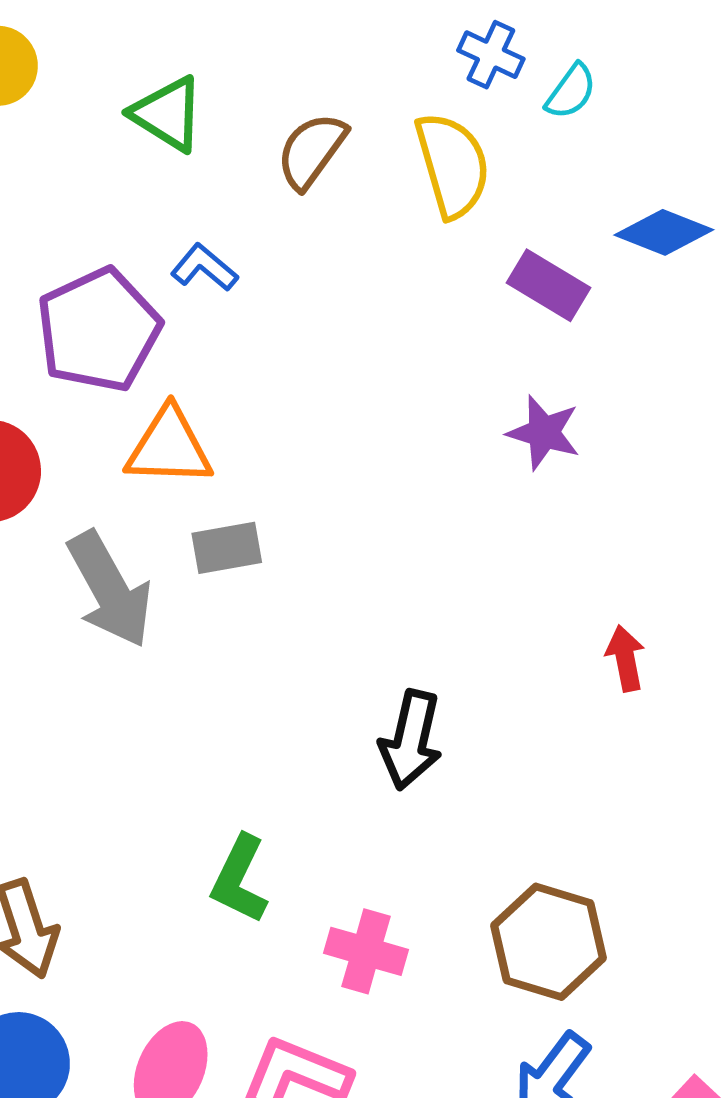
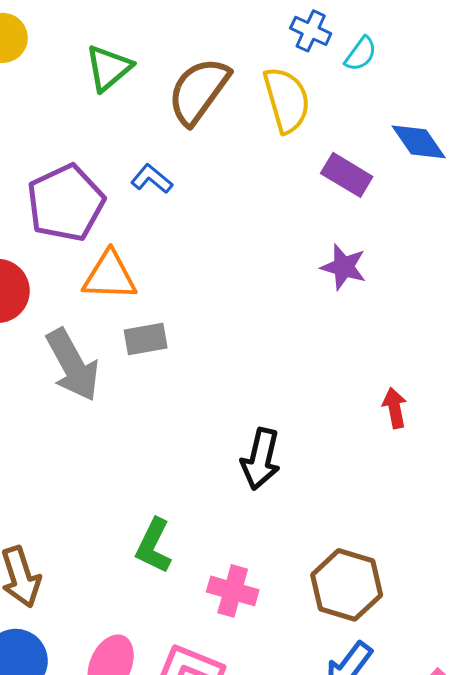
green triangle: (167, 114) -> (109, 68), turned 48
brown semicircle: (312, 151) -> (199, 91), size x1.4
blue diamond: (664, 232) -> (419, 142), turned 34
blue L-shape: (204, 268) -> (152, 179), moved

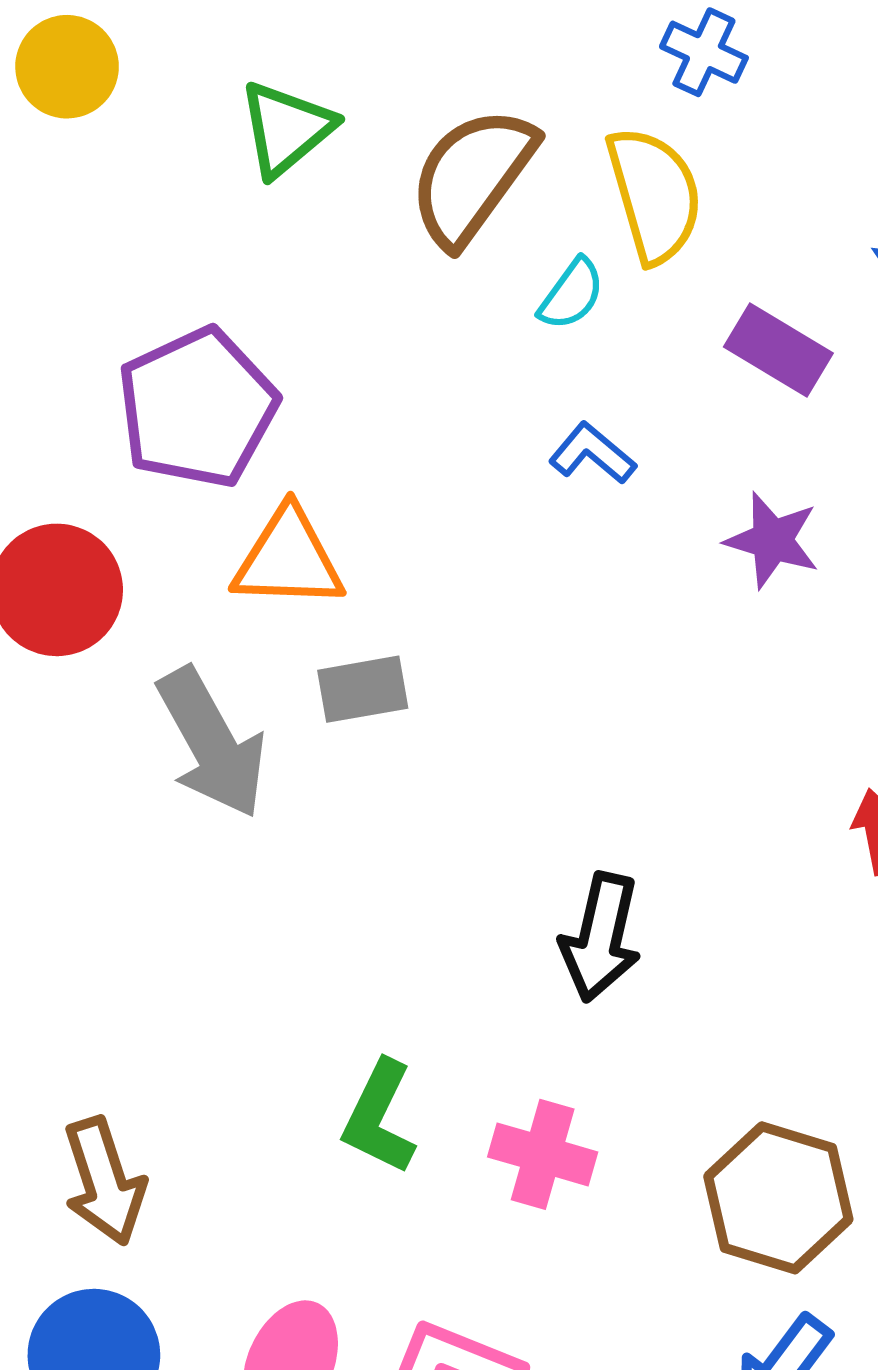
cyan semicircle: (361, 54) -> (572, 294), moved
blue L-shape: (152, 179) -> (592, 453), moved
pink cross: (233, 591) -> (543, 1154), moved

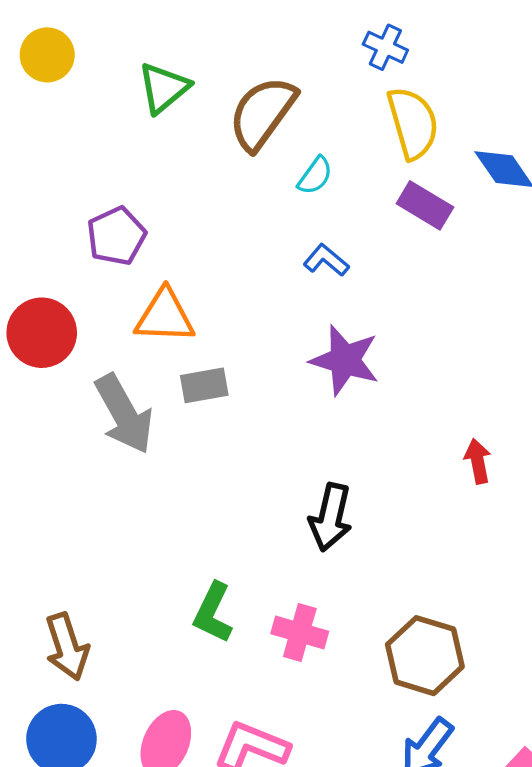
yellow semicircle: (654, 195) -> (413, 123), moved
purple pentagon: (197, 408) -> (116, 236), size x0.7
purple star: (772, 540) -> (345, 360), moved, size x1.4

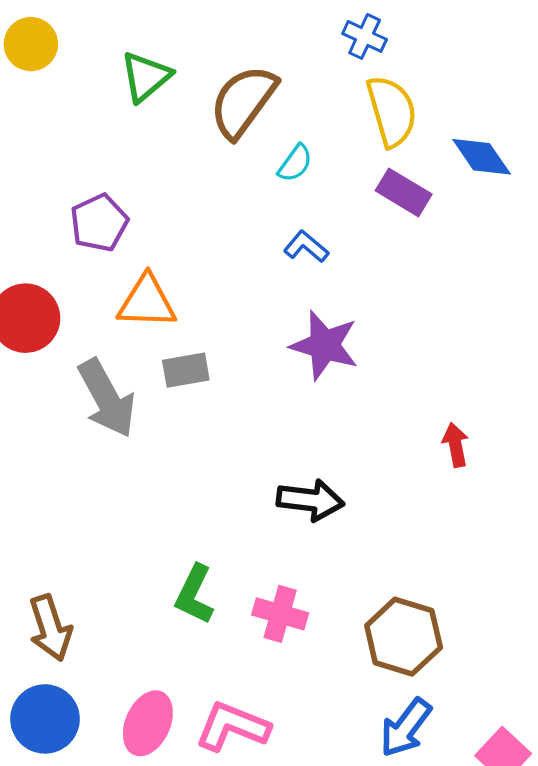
black arrow: (331, 517) -> (310, 500), turned -96

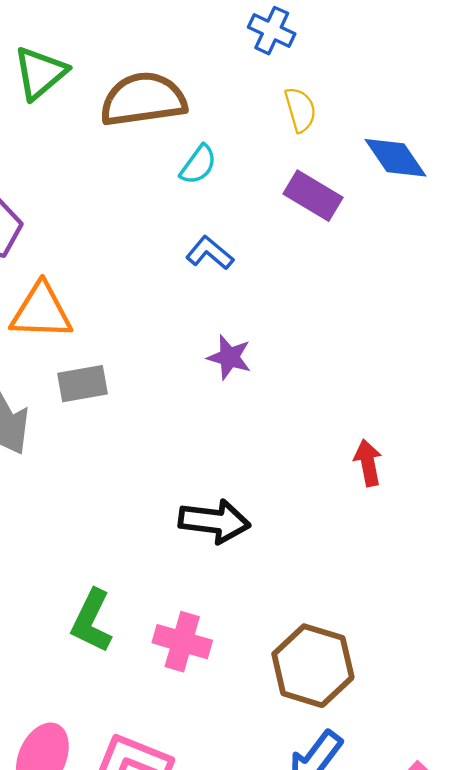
brown semicircle: (243, 101) -> (143, 99), turned 46
yellow semicircle: (392, 111) -> (300, 110), size x0.6
purple star: (324, 345) -> (229, 357), size x0.6

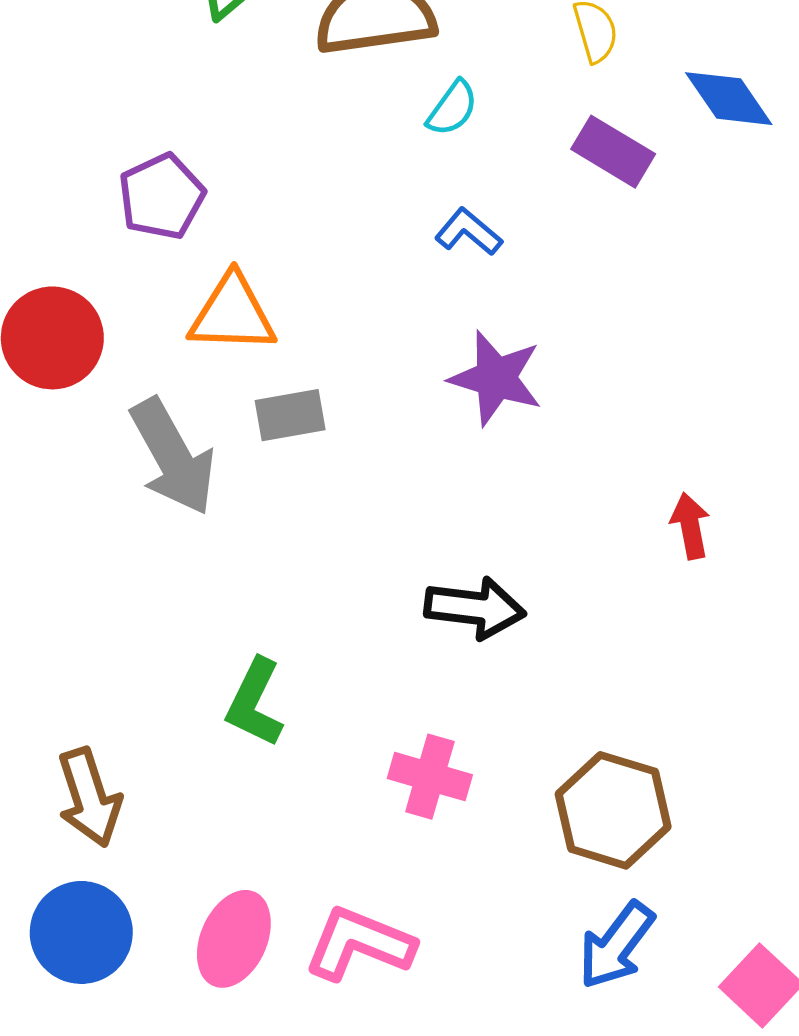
purple star: (229, 357) -> (496, 378), size x1.5
green L-shape: (92, 621) -> (255, 703), moved

